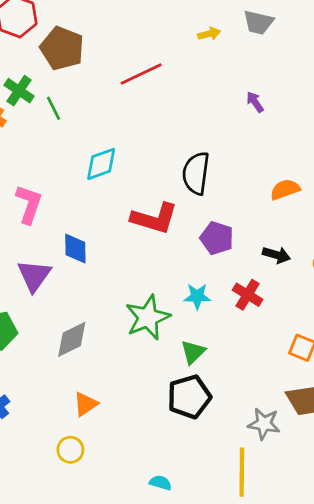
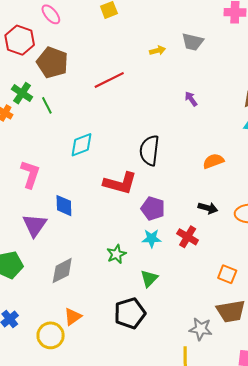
purple pentagon: (217, 238) -> (153, 208), moved
green star: (148, 317) -> (116, 254), size x0.6
black pentagon: (189, 397) -> (130, 313), moved
yellow circle: (70, 450) -> (51, 335), moved, size x1.4

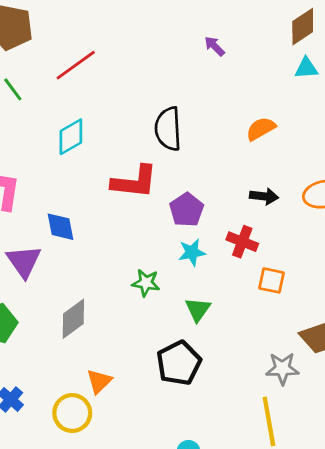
red line: (109, 80) -> (76, 65), moved
purple pentagon: (153, 208) -> (187, 210), turned 30
green star: (116, 254) -> (146, 283), turned -30
orange square: (227, 274) -> (271, 280), moved

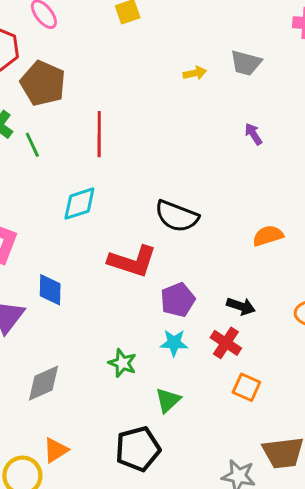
purple arrow: (215, 46) -> (253, 134), moved
red line: (76, 65) -> (99, 134), turned -66
black semicircle: (168, 129) -> (177, 216), turned -78
black arrow: (264, 196) -> (241, 306), moved

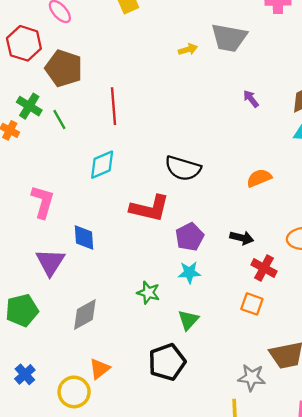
gray trapezoid: (246, 63) -> (229, 38), size x1.4
purple arrow: (253, 134) -> (251, 99), moved
red cross: (226, 343) -> (264, 268), moved

